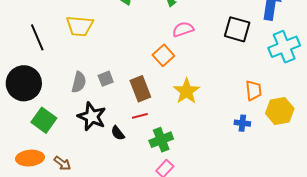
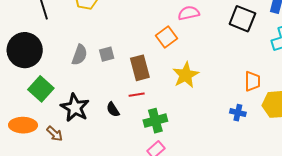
black star: (92, 117) -> (75, 108), moved

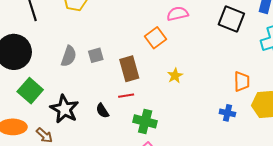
yellow star: (186, 75) -> (175, 76), size x0.6
green cross: (155, 121) -> (145, 121), turned 30

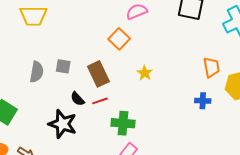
gray square: (96, 55) -> (63, 66), turned 35
black star: (64, 109) -> (63, 124), moved
black semicircle: (102, 111) -> (77, 99), moved

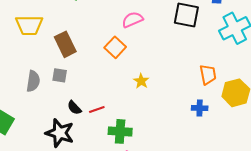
brown rectangle: (98, 74) -> (65, 44), moved

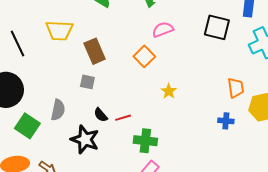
gray semicircle: (33, 81) -> (58, 110), moved

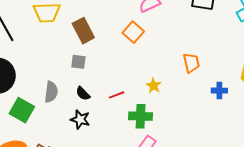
orange trapezoid: (236, 88) -> (191, 63), moved
yellow star: (169, 91) -> (154, 86), moved
black semicircle: (101, 115) -> (83, 94), moved
black star: (85, 139) -> (80, 119), size x0.7

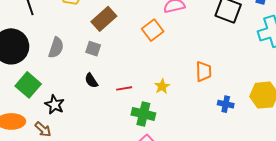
brown rectangle: (83, 31) -> (104, 19), turned 65
gray semicircle: (51, 92) -> (56, 48), moved
black star: (80, 119) -> (55, 105), moved

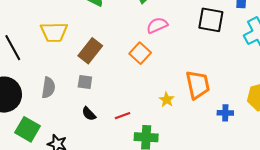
orange trapezoid: (204, 71) -> (198, 85), size x1.4
yellow star: (162, 86) -> (167, 100), moved

